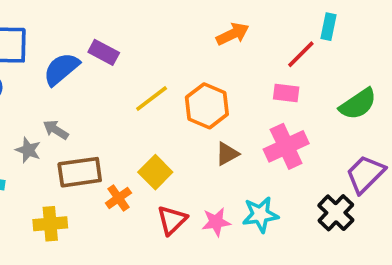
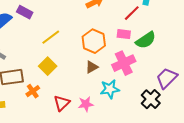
green semicircle: (358, 104) -> (146, 40), moved
orange hexagon: (207, 106) -> (94, 41), moved
yellow square: (155, 172) -> (48, 66), moved
cyan star: (260, 215) -> (110, 89), moved

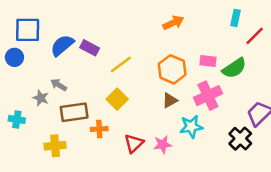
purple rectangle: (25, 12) -> (90, 48), moved
red line: (132, 13) -> (255, 36), moved
orange cross: (33, 91) -> (99, 129), turned 32

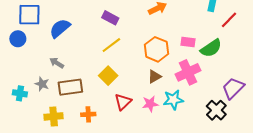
purple rectangle: (90, 48) -> (110, 18), moved
gray star: (41, 98) -> (42, 84), moved
orange cross: (99, 129) -> (88, 114), moved
red triangle: (134, 143) -> (123, 102), moved
pink star: (163, 145) -> (150, 104), moved

